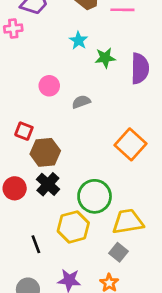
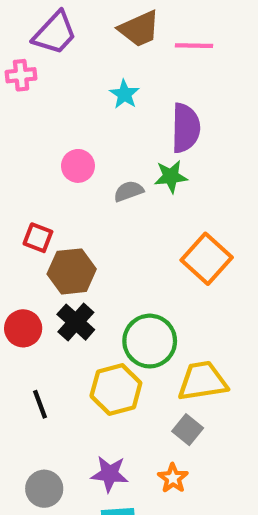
green star: (105, 58) -> (171, 176), moved
purple semicircle: (140, 68) -> (186, 128), moved
black line: (36, 244) -> (40, 404), moved

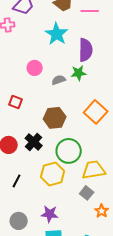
cyan star: (124, 94) -> (57, 34), size x1.6
brown hexagon: (72, 271) -> (55, 118), moved
black line: (40, 404) -> (17, 181), turned 48
orange star: (173, 478) -> (102, 211), moved

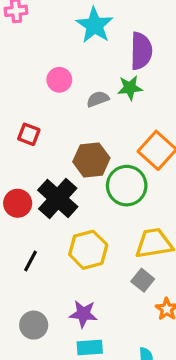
black cross: (34, 142) -> (58, 198), size x1.4
green circle: (69, 151) -> (127, 186), moved

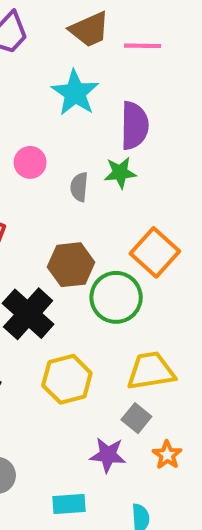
gray semicircle: (98, 99) -> (79, 187), turned -65
purple star: (83, 314) -> (108, 455), moved

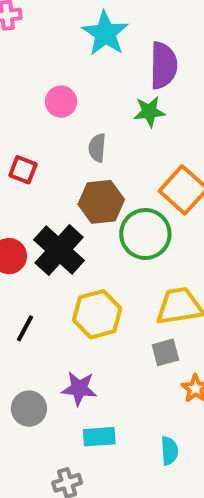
gray semicircle: (79, 187) -> (97, 148), moved
gray square: (136, 418) -> (165, 352), turned 36
purple star: (108, 455) -> (79, 388), moved

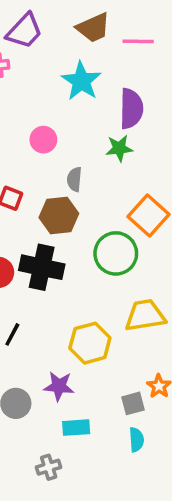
brown hexagon: (101, 202) -> (59, 216), moved
black cross: (59, 250) -> (42, 267), turned -30
yellow hexagon: (97, 314) -> (90, 343), moved
gray square: (165, 352) -> (133, 403), moved

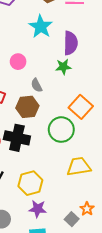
gray semicircle: (74, 179) -> (37, 85), turned -32
yellow hexagon: (90, 343) -> (30, 183), moved
purple star: (59, 386) -> (38, 209), moved
gray square: (133, 403) -> (72, 219), turned -32

